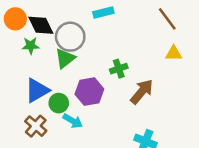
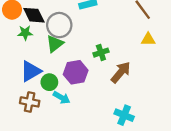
brown cross: (36, 126) -> (30, 102), turned -30

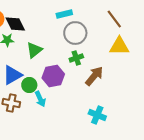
gray circle: (59, 25) -> (75, 33), moved
yellow triangle: (148, 39) -> (119, 46), size x1.5
cyan arrow: (61, 98) -> (40, 99), turned 35

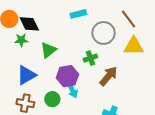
gray circle: (75, 33) -> (104, 33), moved
green circle: (29, 85) -> (52, 99), moved
cyan arrow: (40, 99) -> (72, 90), moved

